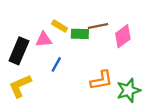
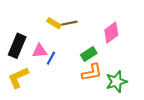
brown line: (98, 26) -> (68, 23), moved
green rectangle: (80, 34) -> (89, 54), moved, turned -35
pink triangle: (44, 40) -> (40, 51), moved

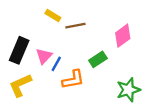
yellow rectangle: (54, 23) -> (53, 15), moved
pink triangle: (40, 51) -> (44, 56), turned -42
orange L-shape: (92, 72) -> (73, 80), moved

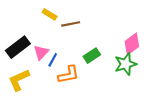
pink diamond: (123, 36) -> (132, 44), moved
black rectangle: (19, 50) -> (18, 47), turned 30
green star: (128, 90) -> (126, 64), moved

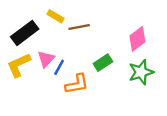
pink diamond: (132, 44) -> (137, 39), moved
black rectangle: (18, 47) -> (25, 33), moved
yellow L-shape: (19, 80) -> (19, 65), moved

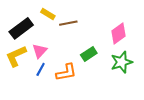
blue line: (59, 67) -> (41, 69), moved

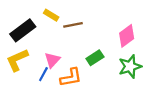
pink triangle: (40, 51) -> (52, 60), moved

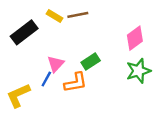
brown line: (73, 25) -> (78, 15), moved
green rectangle: (95, 58) -> (91, 62), moved
yellow L-shape: (17, 60) -> (18, 95), moved

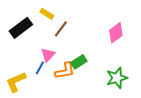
brown line: (78, 15) -> (61, 29), moved, turned -42
green rectangle: (91, 62) -> (79, 62), moved
green star: (138, 71) -> (117, 78), moved

